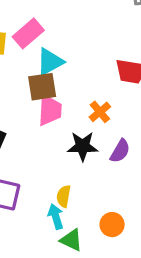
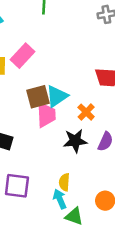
cyan triangle: (50, 62) -> (57, 96), moved

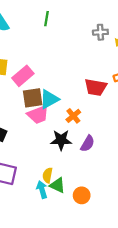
pink rectangle: (23, 56) -> (23, 76), moved
pink trapezoid: (46, 115) -> (38, 115), turned 65
green triangle: (74, 216) -> (57, 185), moved

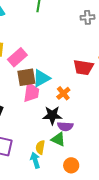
pink trapezoid: (38, 115) -> (31, 92), turned -60
purple semicircle: (88, 144) -> (65, 126), moved, turned 63
green triangle: (57, 185) -> (58, 139), moved

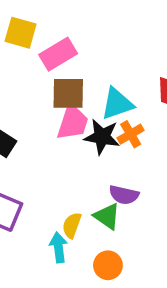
cyan triangle: (41, 78) -> (117, 104), moved
black star: (52, 115) -> (102, 137), moved
orange circle: (71, 165) -> (108, 265), moved

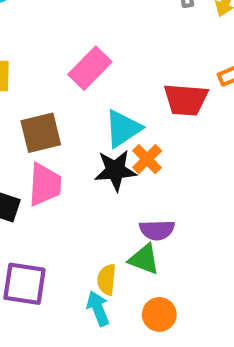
pink rectangle: (58, 54) -> (90, 68), moved
brown square: (68, 93) -> (41, 133), moved
pink trapezoid: (73, 122) -> (45, 185), moved

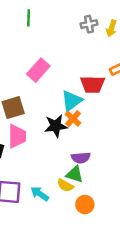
cyan triangle: (123, 128) -> (72, 101), moved
yellow semicircle: (107, 280) -> (65, 185), moved, turned -63
cyan arrow: (98, 308) -> (40, 194), moved, turned -30

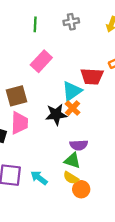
green line: (29, 18) -> (35, 24), moved
gray cross: (89, 24) -> (71, 22), moved
yellow semicircle: (65, 185) -> (71, 178), moved

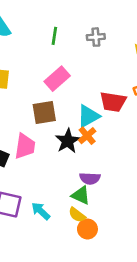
brown square: (17, 96) -> (44, 112), moved
black star: (56, 114) -> (68, 141), turned -30

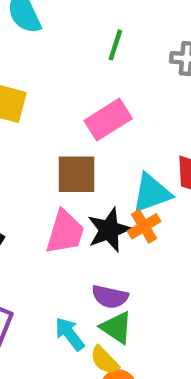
pink trapezoid: (25, 146) -> (65, 232), moved
purple semicircle: (90, 178) -> (110, 297), moved
cyan arrow: (41, 211) -> (70, 334), moved

